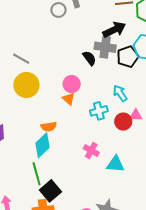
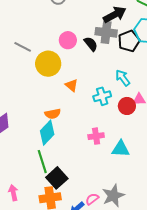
pink circle: (72, 84) -> (68, 40), moved
yellow circle: (26, 85) -> (48, 64), moved
pink cross: (91, 150) -> (96, 136), turned -35

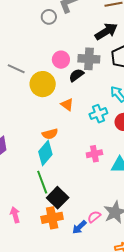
gray cross: (106, 32) -> (89, 59), moved
black semicircle: (91, 44) -> (76, 75), moved, turned -84

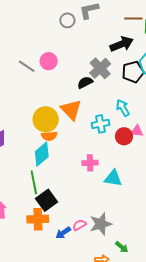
gray cross: (89, 59) -> (100, 68), turned 35
pink circle: (61, 60) -> (49, 61), moved
yellow circle: (43, 84) -> (46, 119), moved
orange triangle: (67, 104) -> (71, 110), size x1.6

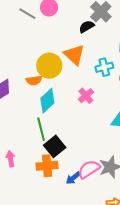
orange semicircle: (49, 136) -> (34, 80), moved
pink cross: (90, 163) -> (86, 96), moved, turned -35
pink semicircle: (79, 225) -> (89, 169), size x1.6

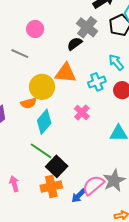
gray line: (27, 14) -> (20, 54), moved
orange triangle: (74, 55) -> (66, 73), turned -30
green line: (41, 129) -> (41, 151), turned -35

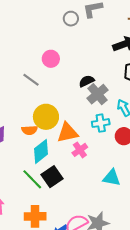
gray cross: (87, 27) -> (98, 94), moved
orange triangle: (66, 73) -> (68, 133), moved, turned -30
black square: (57, 166) -> (52, 177), moved

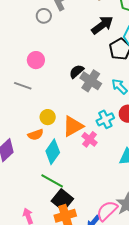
yellow circle: (46, 117) -> (48, 117), size x0.6
cyan cross: (101, 123) -> (105, 119), moved
black square: (52, 177) -> (62, 200), moved

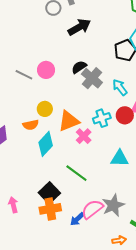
black arrow: (102, 25) -> (79, 27), moved
pink circle: (36, 60) -> (46, 70), moved
green line: (52, 181) -> (76, 173), moved

